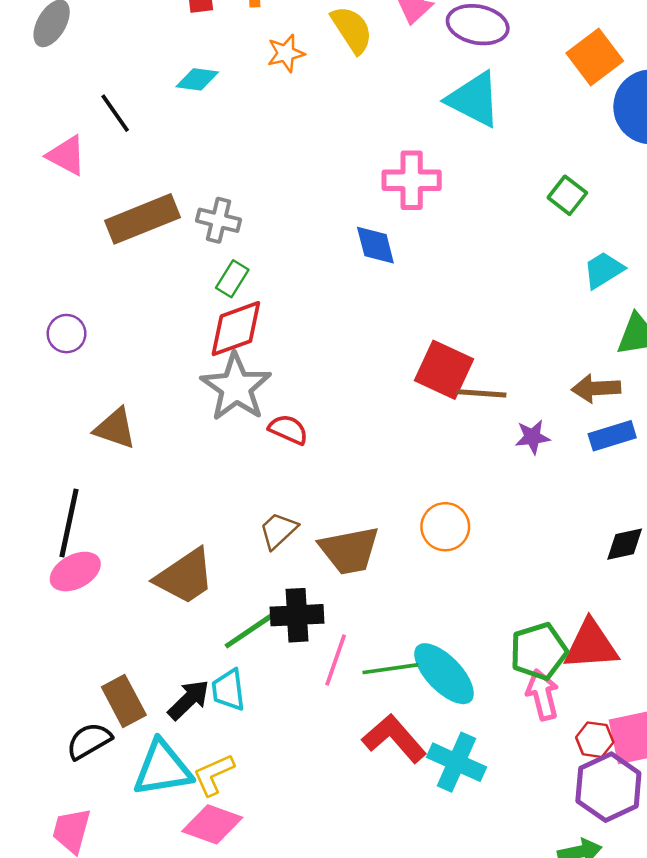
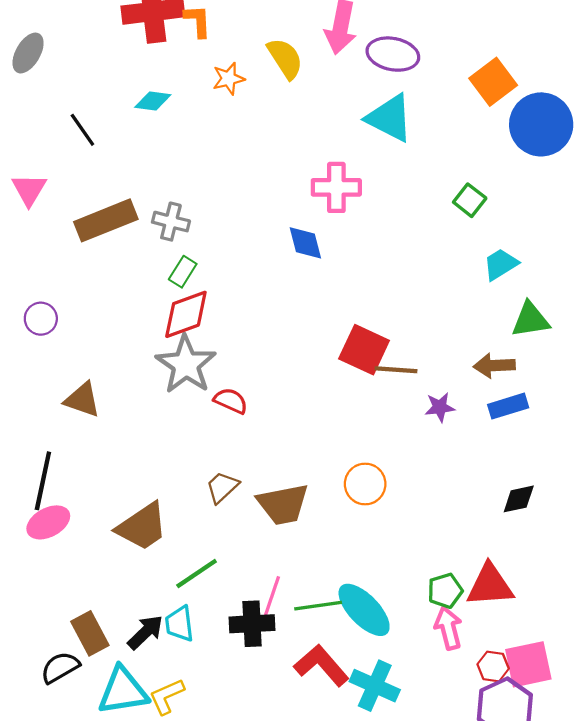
pink triangle: (67, 155) -> (29, 190), moved, turned 33
black cross: (297, 615) -> (252, 624), moved
green pentagon: (539, 651) -> (445, 591), size x0.7

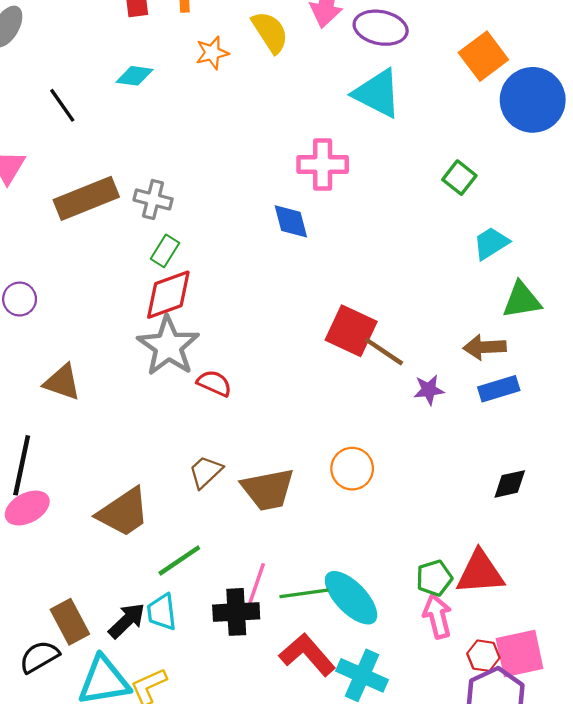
brown line: (396, 370) -> (384, 352), turned 30

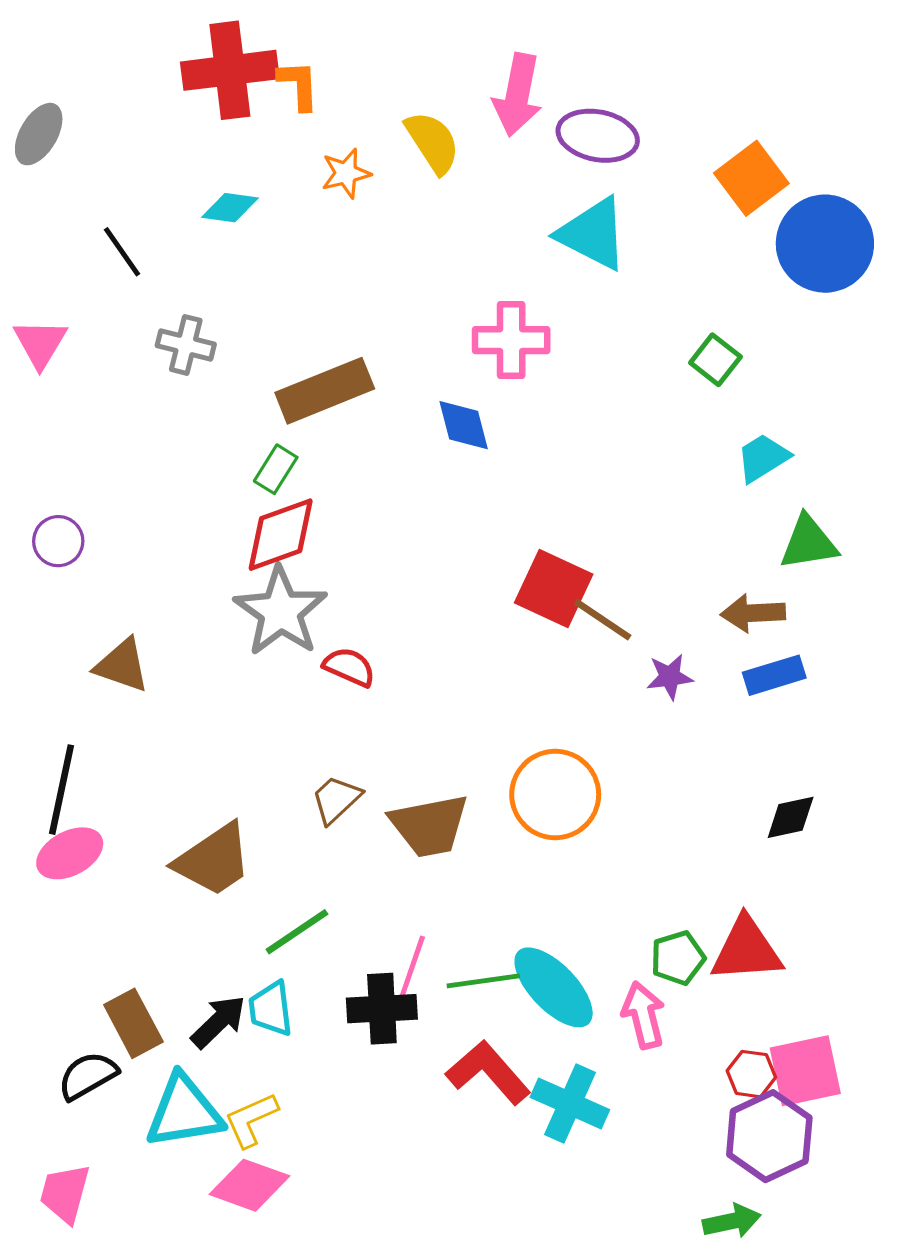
brown rectangle: (86, 198) -> (325, 391), moved
gray cross: (153, 199) -> (186, 345), moved
orange circle: (352, 469) -> (555, 794), size x1.4
pink arrow: (437, 616) -> (643, 1015), moved

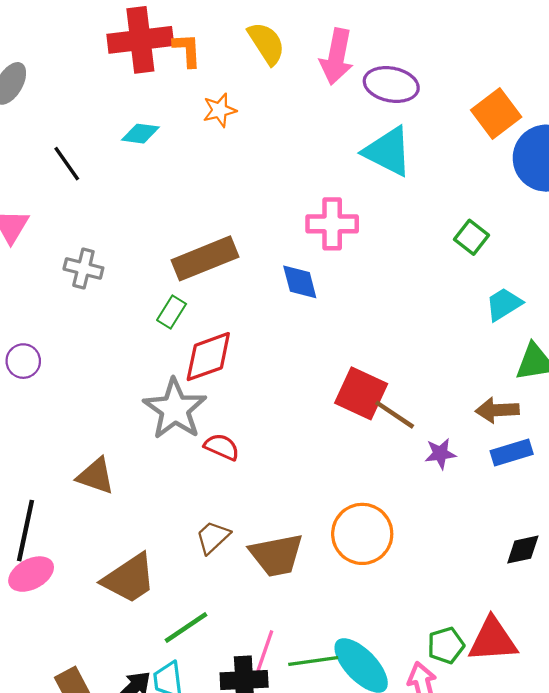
yellow semicircle: (433, 142) -> (266, 43), moved
gray cross: (186, 345) -> (83, 268), moved
red diamond: (281, 535) -> (208, 357), moved
brown triangle: (122, 665) -> (96, 476), moved

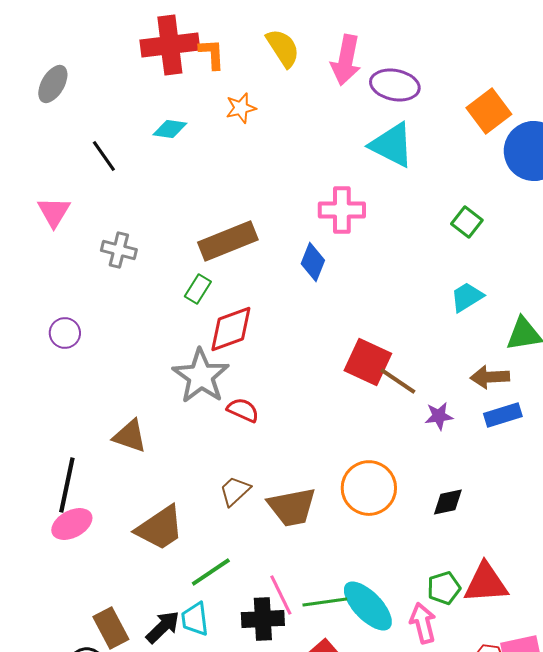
blue diamond: (300, 282) -> (313, 262), turned 36
cyan trapezoid: (504, 304) -> (467, 297), moved
black diamond: (523, 550) -> (448, 502), moved
pink line: (264, 653) -> (281, 595), turned -45

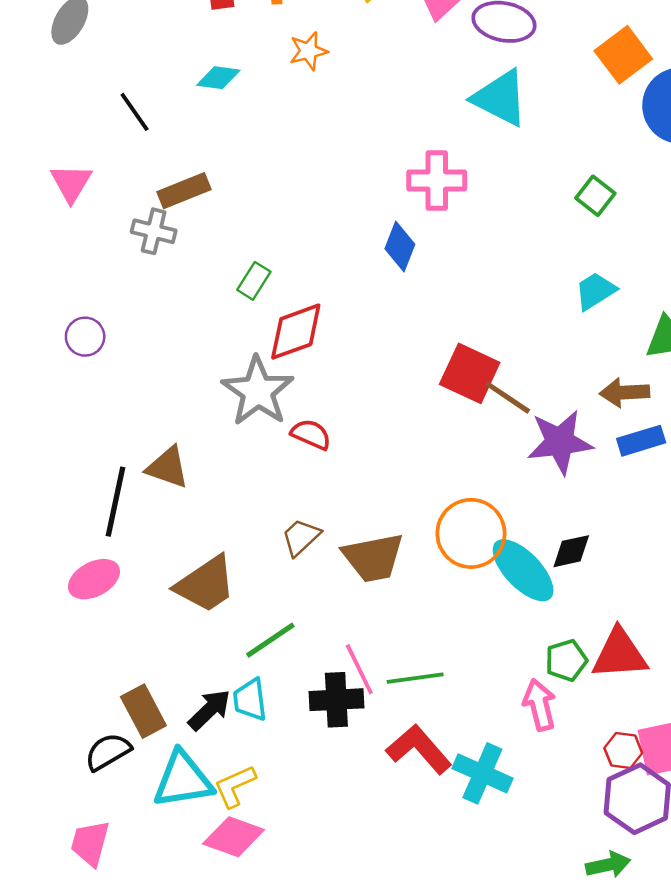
brown rectangle: (228, 241) -> (184, 191), moved, size x0.7
purple star: (439, 416) -> (560, 442), size x1.8
black line: (67, 485) -> (116, 502), moved
cyan ellipse: (368, 606) -> (523, 570), moved

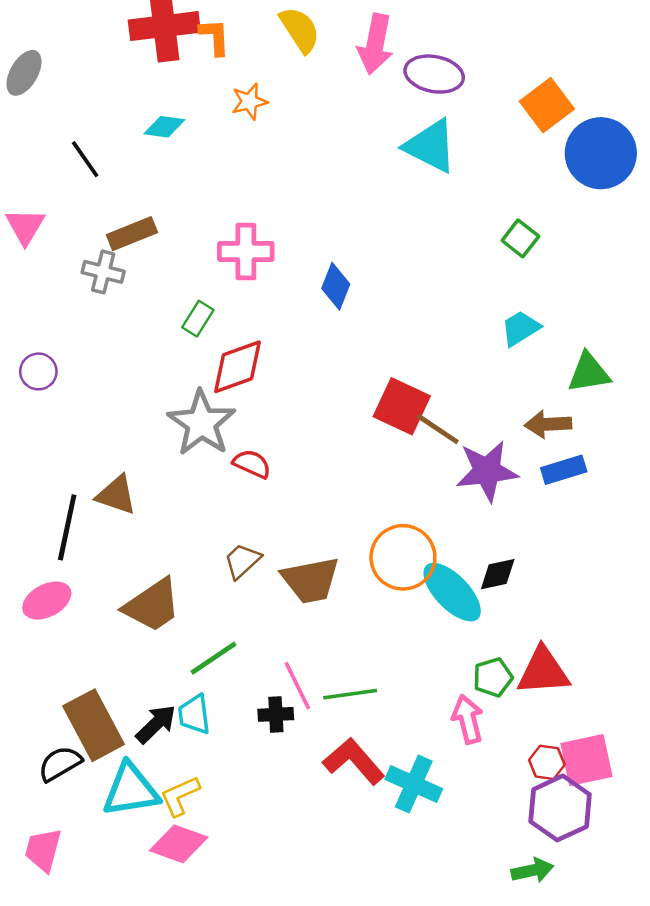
pink cross: (437, 180) -> (246, 252), moved
black cross: (336, 700) -> (276, 714), size x0.7
brown rectangle: (143, 711) -> (94, 725), size x1.4

